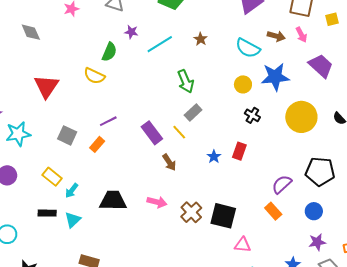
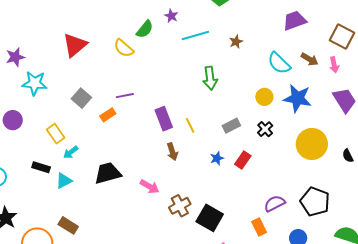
gray rectangle: (193, 112) -> (231, 126), moved
black trapezoid: (113, 201) -> (108, 173), turned -32

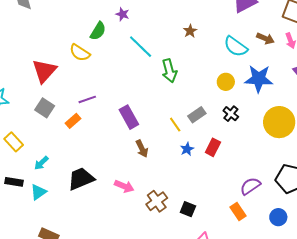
cyan line: (195, 35) -> (141, 47), moved, turned 68
red triangle: (75, 45) -> (44, 71), moved
yellow line: (190, 125) -> (175, 125), moved
yellow rectangle: (56, 134) -> (14, 142), moved
black square: (210, 218) -> (188, 209), size x0.6

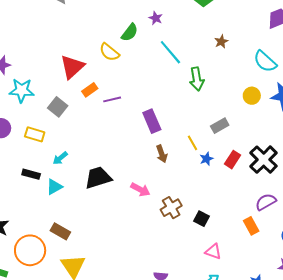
gray square: (45, 108) -> (58, 107), moved
black cross: (231, 114) -> (264, 160), moved, size x1.8
orange rectangle: (73, 121) -> (90, 90), moved
yellow line: (175, 125) -> (193, 143), moved
yellow rectangle: (14, 142) -> (35, 134), turned -36

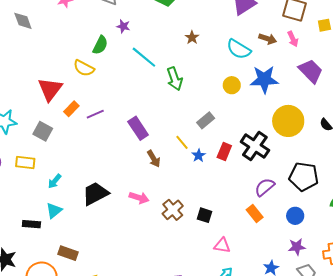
black rectangle: (31, 174) -> (31, 224), moved

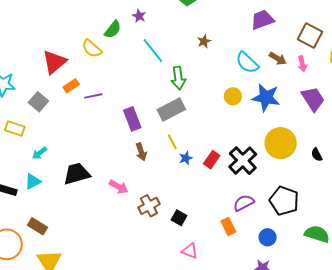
gray rectangle: (206, 120) -> (171, 109), moved, size x1.5

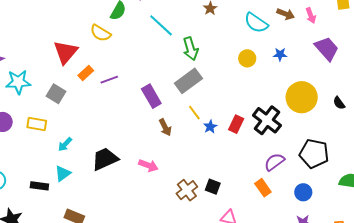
blue star: (266, 98) -> (280, 54), size x0.5
brown cross: (149, 206) -> (187, 190), moved

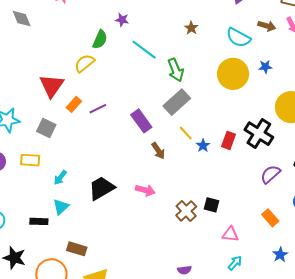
yellow semicircle: (100, 33) -> (84, 63), turned 115
yellow circle: (247, 58) -> (233, 74), size x1.8
orange rectangle: (263, 188) -> (270, 218), moved

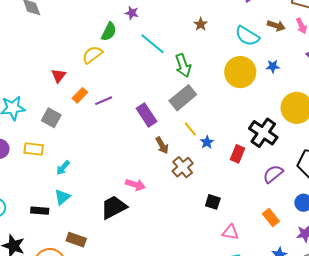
red triangle: (52, 86) -> (58, 76), size x0.6
red rectangle: (229, 140) -> (238, 154), moved
black trapezoid: (101, 188) -> (114, 207), moved
pink arrow: (145, 190) -> (135, 185), moved
brown cross: (186, 211) -> (183, 167), moved

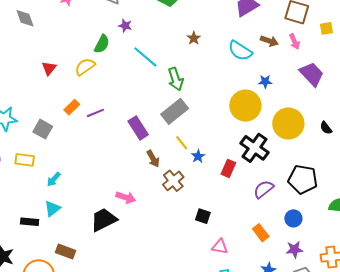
yellow circle: (240, 72) -> (245, 106), moved
red triangle: (58, 76) -> (49, 68), moved

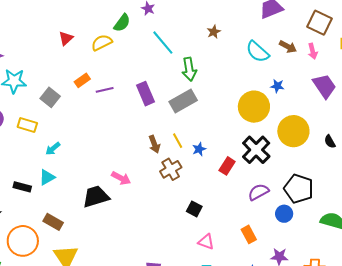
purple rectangle: (138, 128) -> (146, 94), moved
yellow line: (182, 143) -> (178, 141), moved
blue circle: (293, 218) -> (284, 214), moved

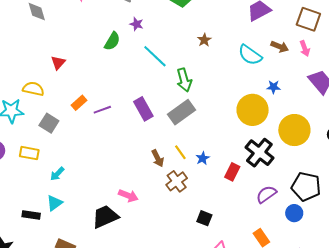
yellow semicircle: (102, 43) -> (33, 89), moved, turned 45

